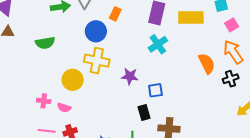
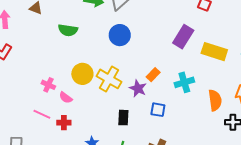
orange rectangle: (115, 14) -> (153, 75), moved
cyan cross: (158, 44) -> (184, 82), moved
yellow cross: (97, 61) -> (109, 79), moved
black rectangle: (144, 112) -> (123, 118), moved

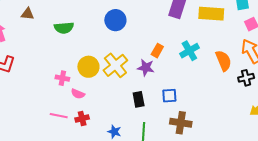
yellow cross: (109, 79) -> (115, 65), turned 35
pink cross: (48, 85) -> (62, 78), moved
blue square: (158, 110) -> (169, 96), moved

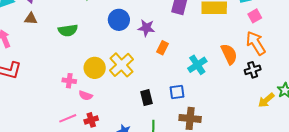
cyan cross: (189, 51) -> (197, 65), moved
purple star: (146, 68) -> (146, 28), moved
pink line: (59, 116) -> (68, 118), turned -30

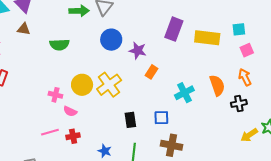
orange arrow: (256, 43) -> (245, 77), size x0.7

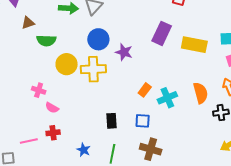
brown triangle: (24, 29) -> (28, 23), moved, turned -32
orange rectangle: (152, 72) -> (145, 90), moved
yellow circle: (82, 85) -> (67, 64), moved
yellow cross: (109, 85) -> (93, 69), moved, turned 30
pink line: (50, 132) -> (29, 141), moved

